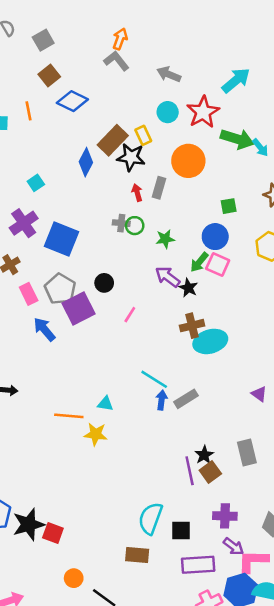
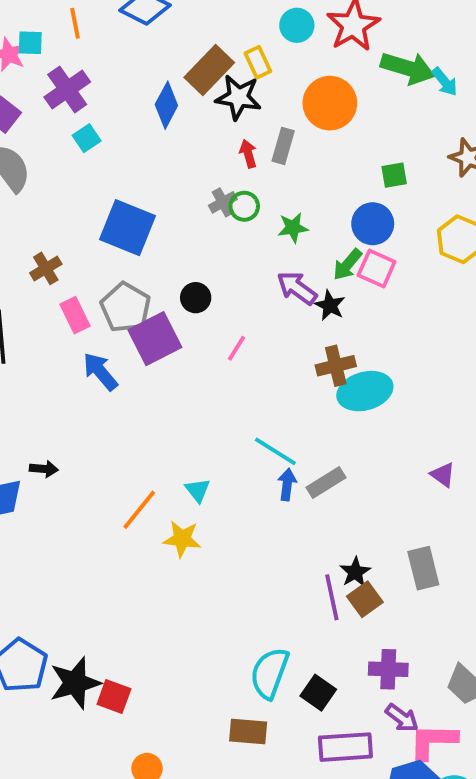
purple cross: (24, 223) -> (67, 89), moved
gray cross: (121, 223) -> (223, 202), turned -35
cyan triangle: (105, 404) -> (198, 490), turned 42
orange line: (69, 416) -> (139, 510), turned -56
black square: (181, 531) -> (318, 693), turned 35

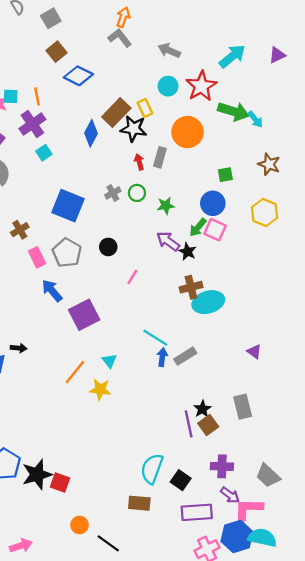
orange line: (75, 23) -> (37, 96), moved
gray cross: (223, 202) -> (113, 193), moved
purple square: (155, 339) -> (84, 315), moved

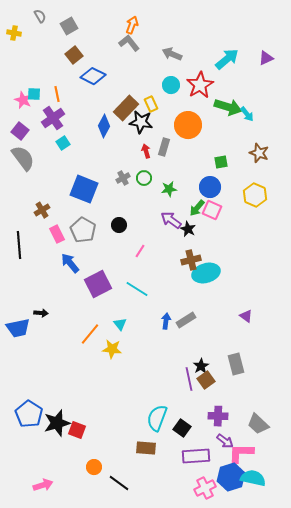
cyan line: (155, 338) -> (137, 289), moved

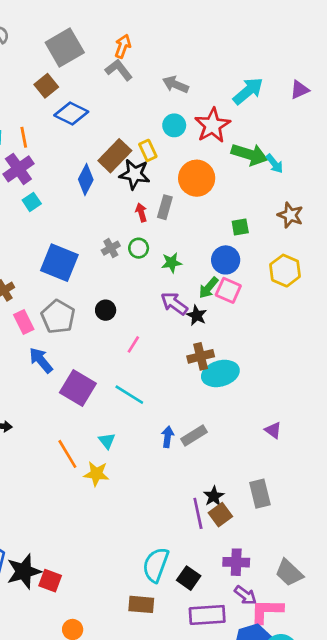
gray square: (69, 26) -> (65, 48), moved, size x1.6
purple square: (98, 284) -> (78, 388), turned -32
orange line: (90, 334) -> (67, 454), turned -70

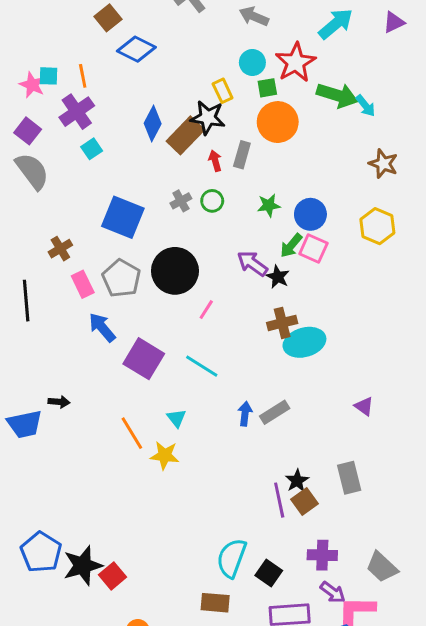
brown rectangle: (115, 156) -> (185, 135), moved
green square: (240, 227) -> (267, 88), moved
green star: (172, 263) -> (269, 205), moved
black circle: (106, 310) -> (175, 271), size x2.0
red square: (50, 581) -> (112, 576), turned 30

